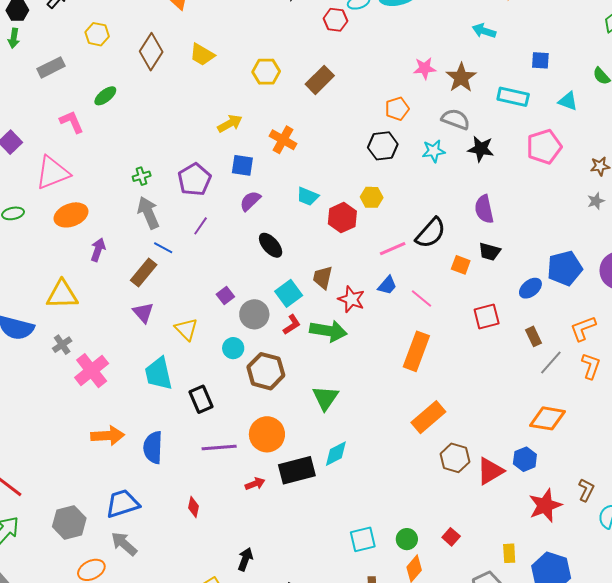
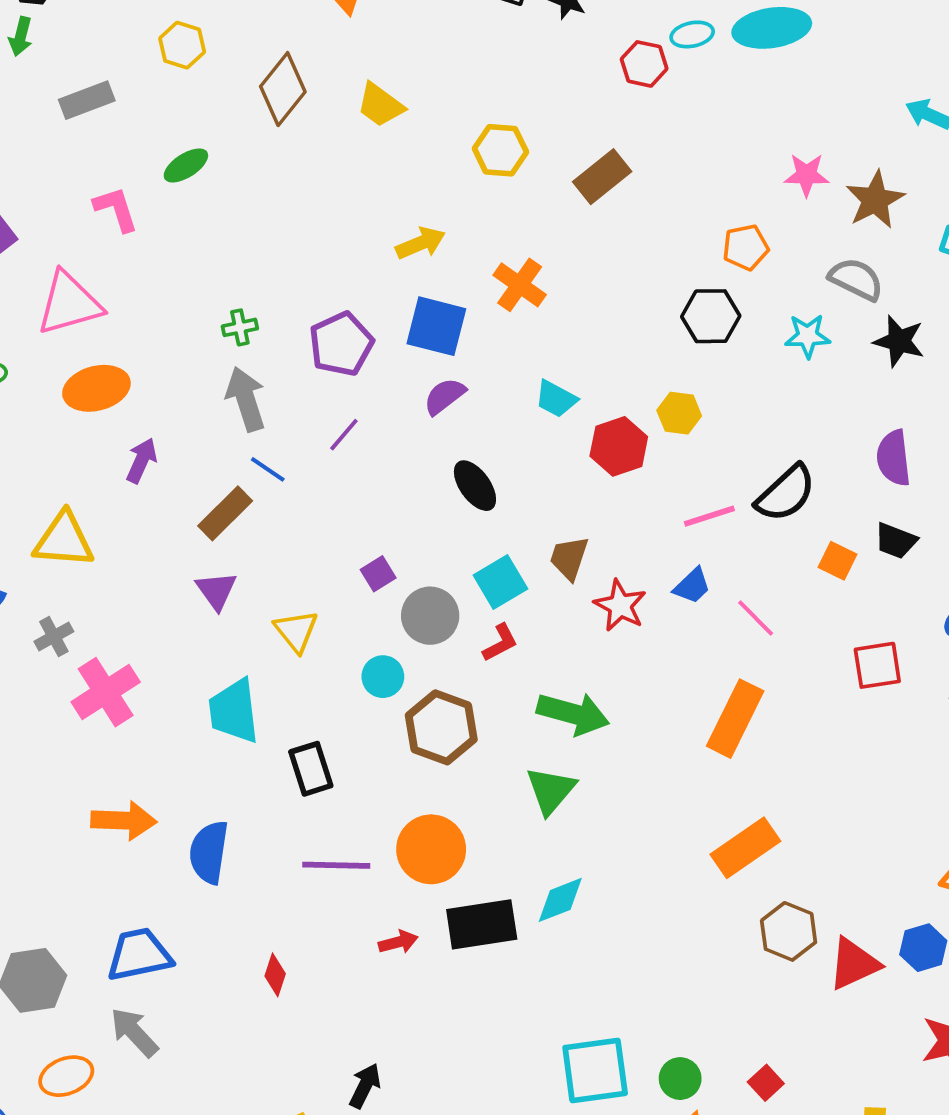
blue square: (242, 165) -> (436, 326), size x1.4
green arrow: (328, 331) -> (573, 714), moved
cyan square: (363, 539) -> (595, 1070), size x1.4

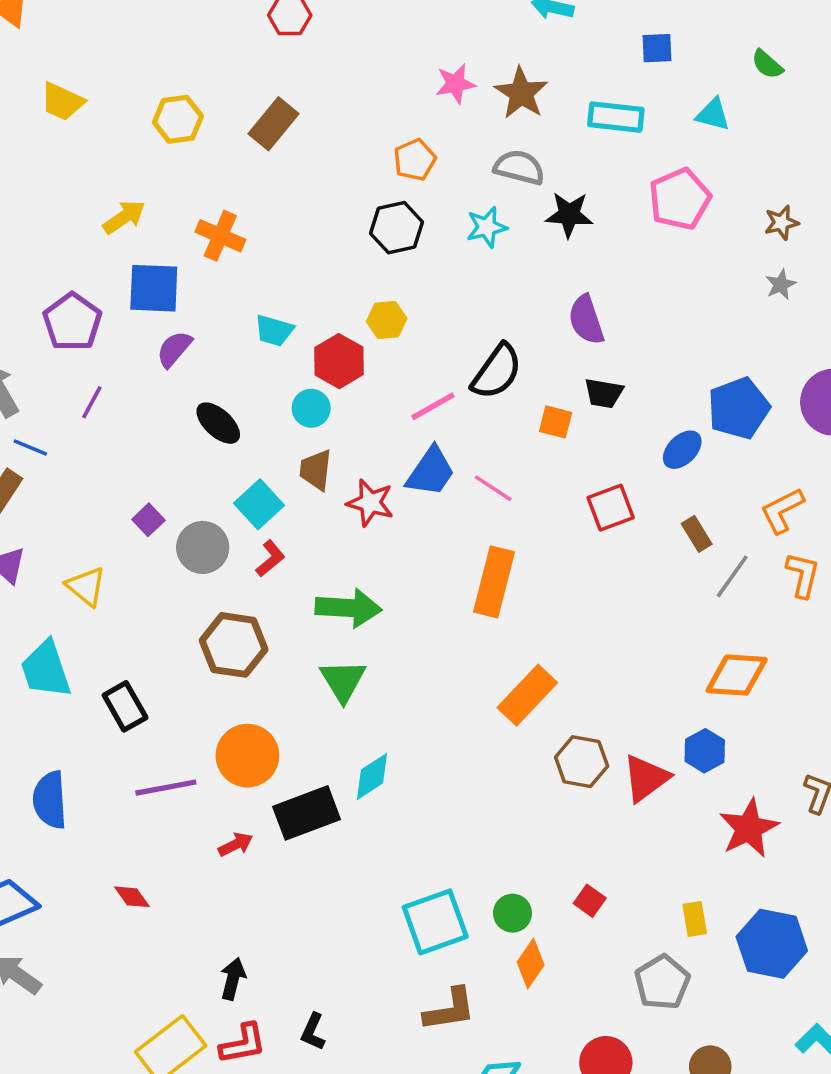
blue trapezoid: (692, 586) -> (431, 472), size x1.5
cyan circle: (383, 677) -> (311, 408), moved
red diamond: (275, 975) -> (132, 897), turned -42

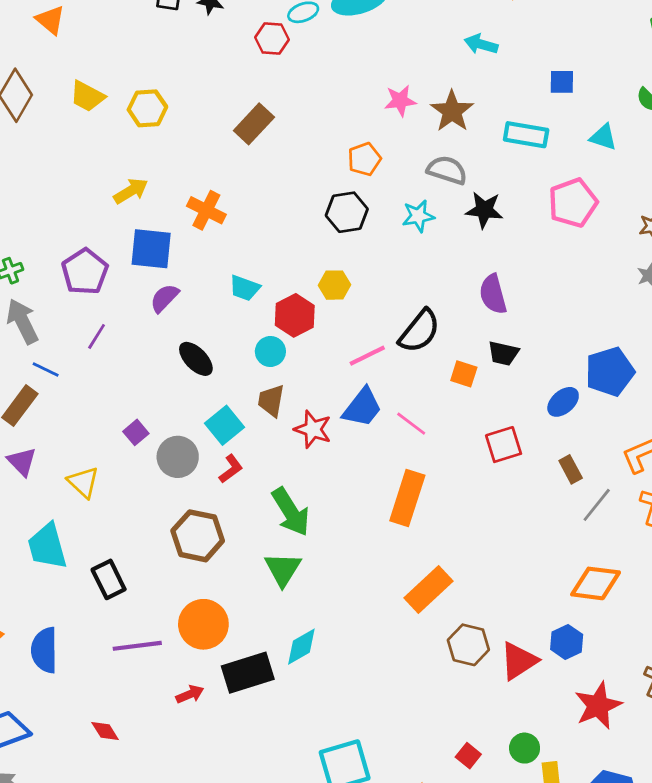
yellow hexagon: (178, 119) -> (147, 108), moved
green arrow: (348, 608) -> (291, 512), turned 51
green circle: (512, 913) -> (525, 748), moved

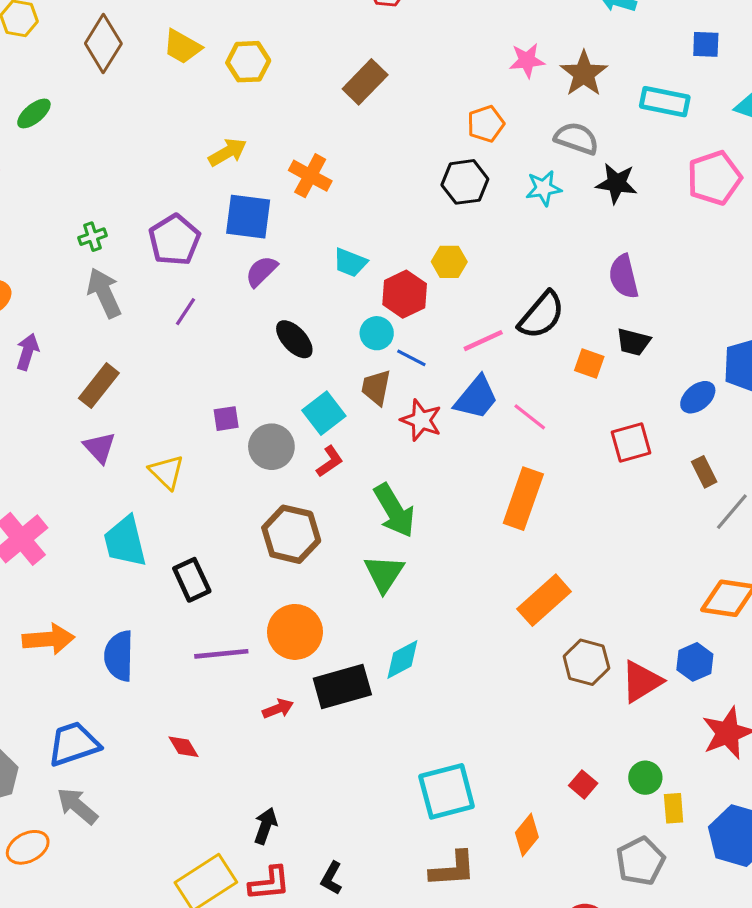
blue line: (46, 369) -> (411, 358), moved
purple square: (136, 432) -> (226, 419), turned 30

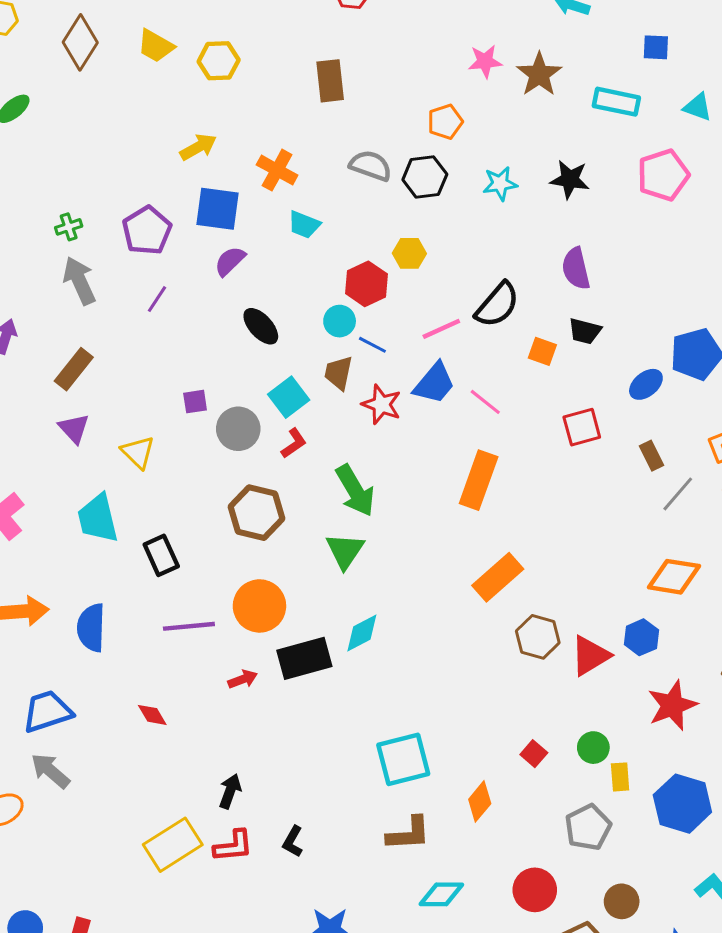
brown rectangle: (365, 82) -> (330, 81), turned -51
gray semicircle: (577, 138) -> (371, 166), moved
cyan trapezoid: (350, 262) -> (304, 225), moved

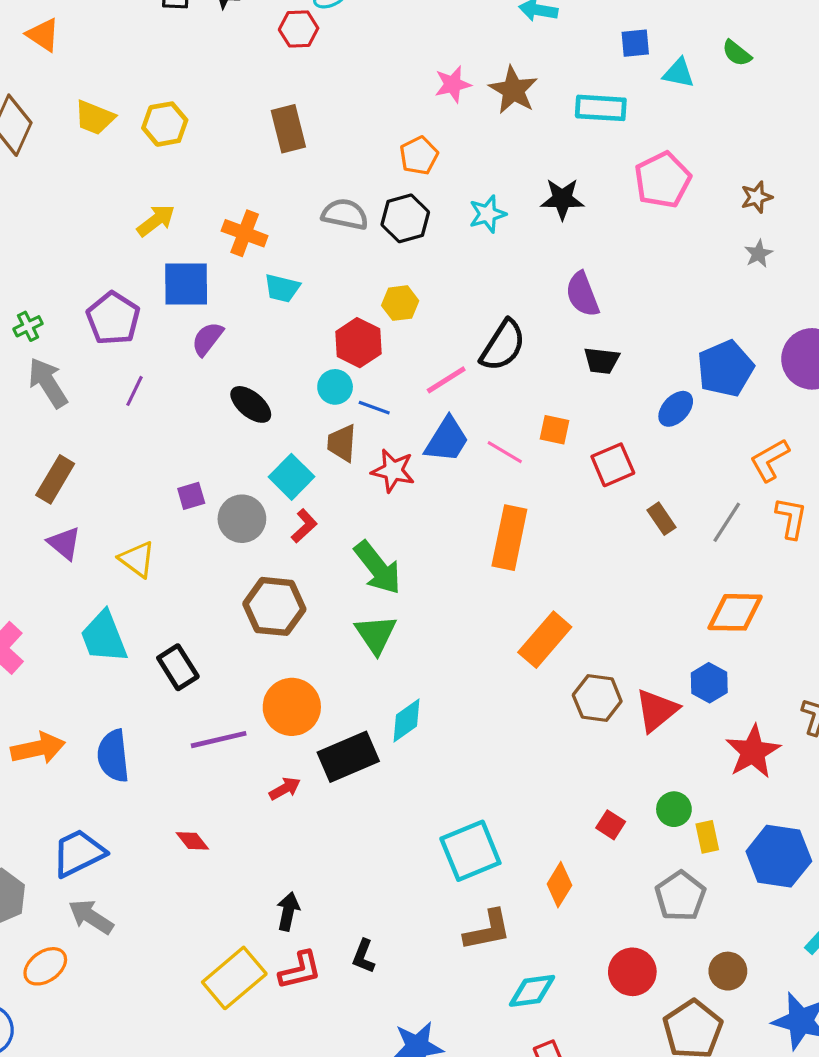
cyan triangle: (698, 107) -> (679, 73), moved
orange square: (542, 351) -> (554, 430), moved
brown rectangle: (651, 456) -> (662, 519), moved

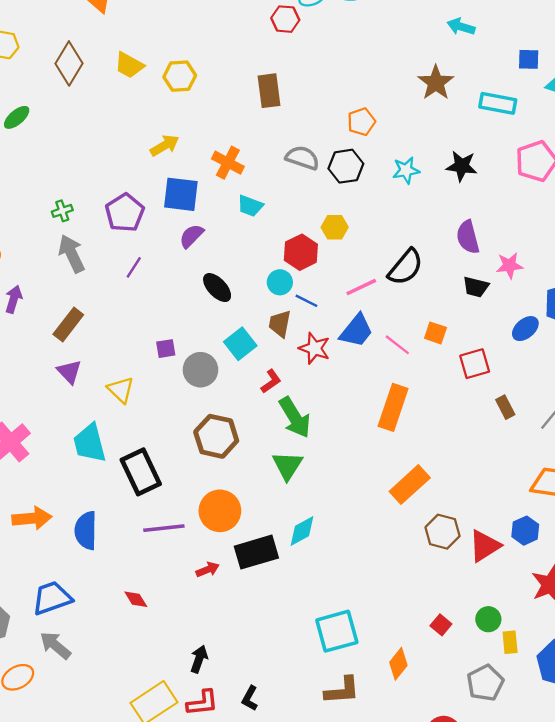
pink star: (453, 84) -> (509, 265), moved
red L-shape: (304, 526) -> (271, 381), moved
black rectangle: (178, 667) -> (141, 472), size x1.4

